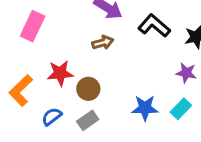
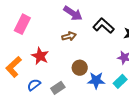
red star: (60, 73) -> (40, 56), turned 30
brown circle: (88, 89) -> (80, 68), moved

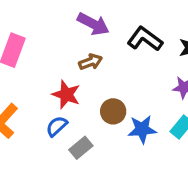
red star: (40, 56) -> (66, 94), moved
blue semicircle: (34, 85) -> (57, 126), moved

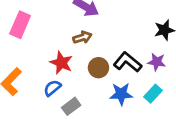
black L-shape: (145, 39) -> (128, 62), moved
brown circle: (113, 111) -> (98, 68), moved

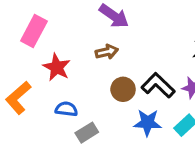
red star: (61, 63) -> (57, 67), moved
blue semicircle: (52, 88) -> (66, 109), turned 42

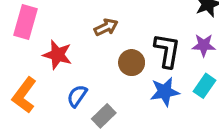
black L-shape: (158, 85) -> (167, 51), turned 68
blue semicircle: (66, 109) -> (77, 96), turned -50

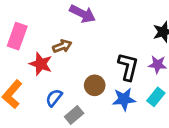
brown arrow: (106, 27) -> (62, 46), moved
brown circle: (132, 63) -> (95, 85), moved

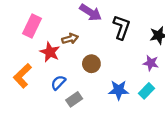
black L-shape: (128, 67) -> (122, 27), moved
brown circle: (95, 85) -> (91, 64), moved

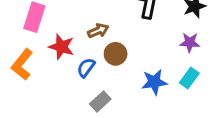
brown arrow: (70, 39) -> (98, 31), moved
orange L-shape: (22, 76) -> (22, 65), moved
blue semicircle: (58, 83) -> (86, 68), moved

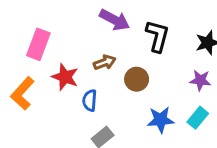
brown circle: (116, 54) -> (137, 79), moved
blue semicircle: (86, 68) -> (90, 100), turned -36

